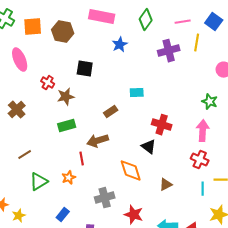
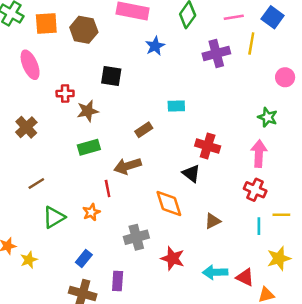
red cross: (48, 83) -> (65, 93), turned -32

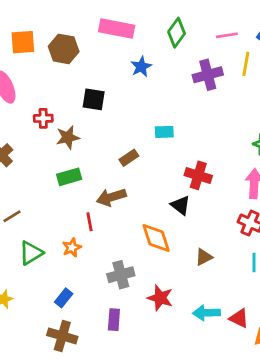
purple rectangle: (118, 281) -> (114, 320), moved

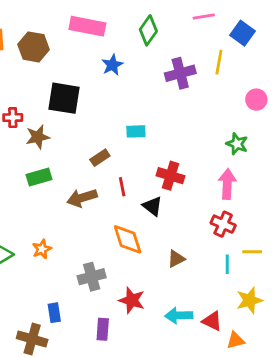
pink line: (227, 35) -> (204, 17), moved
black square: (94, 99) -> (64, 98), size x1.4
red line: (89, 222) -> (122, 187), moved
blue rectangle: (64, 298) -> (54, 313), moved, turned -48
purple rectangle: (114, 320) -> (103, 329), moved

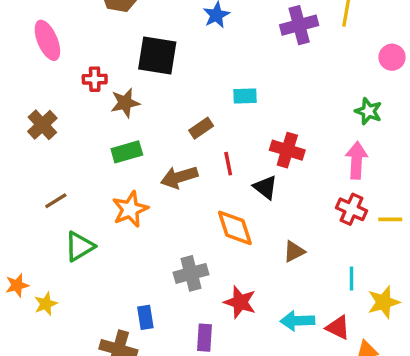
orange star: (42, 249) -> (130, 209), moved, size x1.5
yellow line: (252, 252) -> (390, 219), moved
cyan line: (227, 264) -> (351, 278), moved

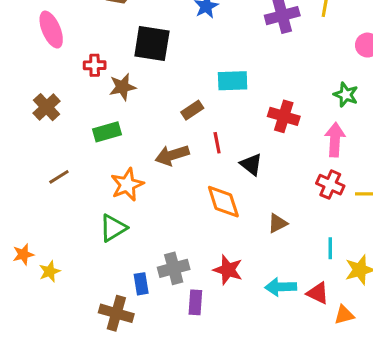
cyan rectangle: (245, 96) -> (233, 81), size x1.4
red cross: (287, 150) -> (284, 116), moved
green rectangle: (127, 152) -> (107, 132), moved
green triangle: (80, 246) -> (113, 228), moved
gray cross: (191, 273) -> (174, 268), moved

